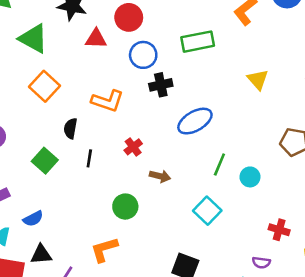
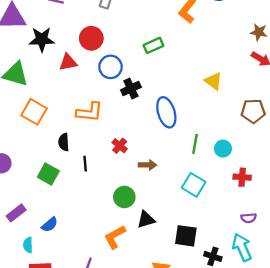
green rectangle: (198, 42) -> (153, 45), size x0.7
yellow triangle: (258, 80) -> (213, 81), moved
blue ellipse: (195, 121) -> (166, 112), turned -64
red cross: (279, 230) -> (242, 177), moved
black triangle: (41, 254) -> (146, 220), moved

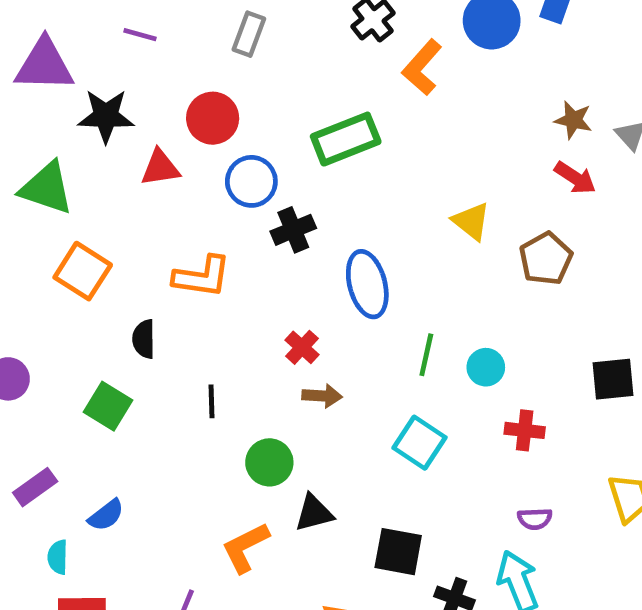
green rectangle: (153, 45) -> (346, 139), size x1.5
brown pentagon: (253, 111) -> (546, 259), moved, turned -30
red cross: (120, 146) -> (302, 347), moved
black line: (85, 164) -> (211, 401), moved

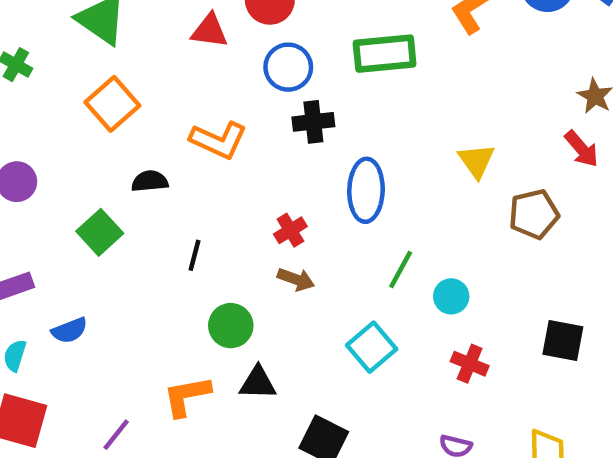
black semicircle: (144, 339) -> (150, 181), turned 69

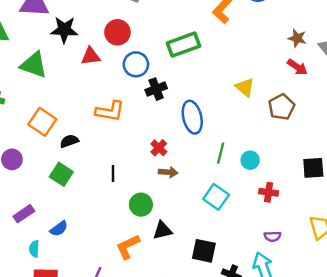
orange square: (112, 104) -> (42, 122), moved
black semicircle: (150, 181) -> (69, 141), moved

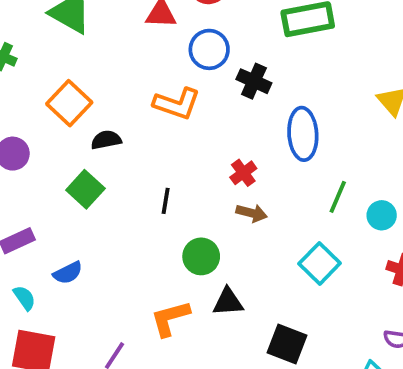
blue circle: (136, 64) -> (209, 49), moved
black cross: (156, 89) -> (254, 81), turned 36
cyan semicircle: (34, 249) -> (24, 298), turned 133

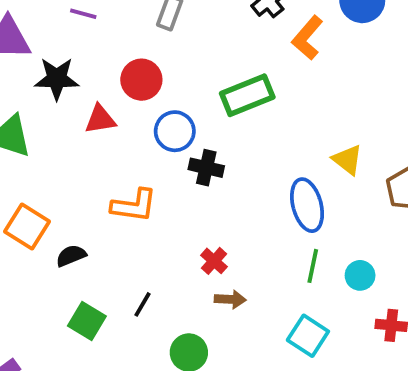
blue circle: (209, 49) -> (175, 131), moved
blue ellipse: (303, 134) -> (307, 205), moved
green square: (85, 189) -> (87, 321), moved
black line: (166, 201) -> (142, 304), turned 32

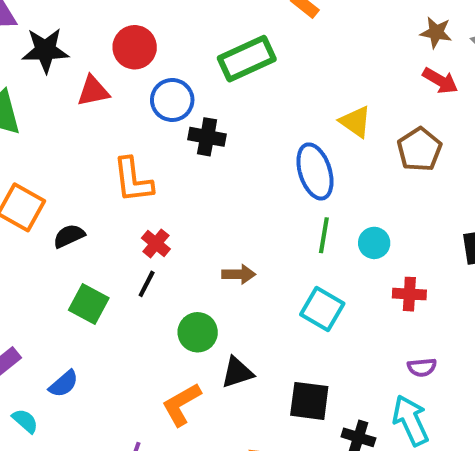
orange L-shape: (134, 206) -> (133, 180), turned 78
red cross: (214, 261) -> (156, 244), moved

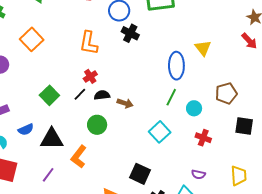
brown pentagon: (419, 150) -> (226, 93), moved
black semicircle: (69, 236) -> (102, 95), moved
black triangle: (237, 372) -> (52, 139), moved, size x1.4
orange L-shape: (181, 404) -> (79, 157), turned -40

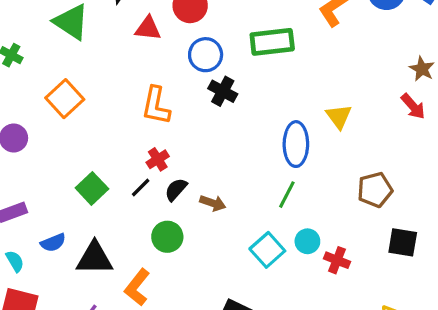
black semicircle: (102, 95) -> (176, 189), turned -42
cyan circle: (194, 108) -> (307, 241), moved

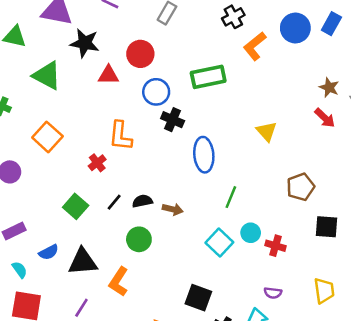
blue ellipse: (296, 144) -> (204, 155), moved
red cross: (158, 159) -> (97, 163), moved
black semicircle: (176, 189) -> (142, 201), turned 42

